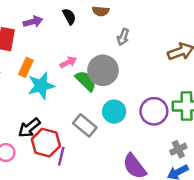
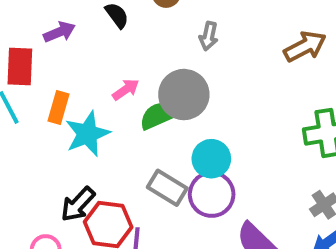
green semicircle: (86, 81) -> (159, 115), turned -60
purple circle: (154, 111) -> (212, 194), moved

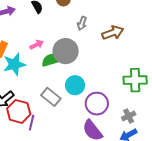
brown arrow: (305, 46) -> (113, 33), moved
purple circle: (212, 194) -> (97, 104), moved

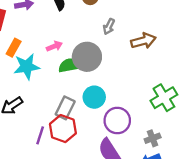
green cross: (135, 80) -> (164, 98), turned -35
gray rectangle: (51, 97) -> (65, 108), turned 72
red hexagon: (19, 111) -> (63, 129), moved

